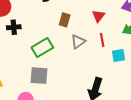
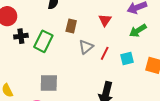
red line: (102, 40) -> (105, 53), moved, turned 40
green rectangle: (42, 48) -> (43, 41), moved, turned -30

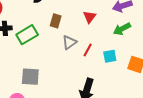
green rectangle: (43, 41) -> (27, 35), turned 30

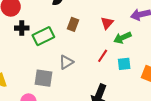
green arrow: (122, 29) -> (122, 38), moved
gray triangle: (69, 42) -> (66, 62), moved

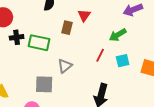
red triangle: (107, 23) -> (84, 15), moved
green rectangle: (43, 36) -> (39, 43), turned 45

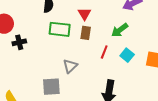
brown rectangle: (67, 28) -> (86, 33), moved
green rectangle: (39, 43) -> (60, 29), moved
cyan square: (123, 61) -> (127, 55), turned -32

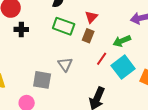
cyan square: (127, 55) -> (123, 67), size x1.6
gray triangle: (70, 66) -> (65, 64), turned -35

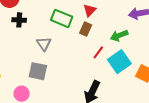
gray triangle: (65, 64) -> (44, 44), moved

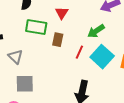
brown rectangle: (86, 29) -> (58, 40), moved
gray triangle: (44, 44) -> (15, 57), moved

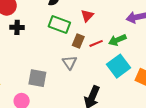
red line: (79, 52) -> (96, 43), moved, turned 32
gray triangle: (15, 57) -> (70, 62), moved

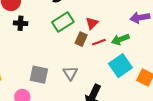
red triangle: (87, 16) -> (92, 23), moved
green rectangle: (59, 25) -> (63, 22), turned -55
gray triangle: (70, 62) -> (70, 73), moved

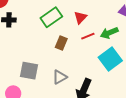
brown rectangle: (81, 39) -> (61, 43), moved
gray triangle: (70, 73) -> (60, 77), moved, turned 35

